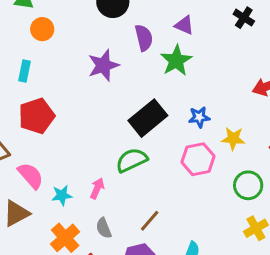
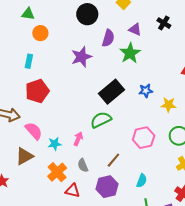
black cross: (244, 18) -> (164, 23), moved
purple semicircle: (144, 38) -> (108, 38), turned 30
pink hexagon: (198, 159) -> (144, 138), moved

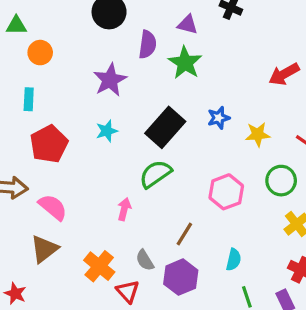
cyan star: (55, 144) -> (107, 131), moved
gray semicircle: (83, 165) -> (145, 260), moved
red triangle: (73, 191) -> (128, 291), turned 42

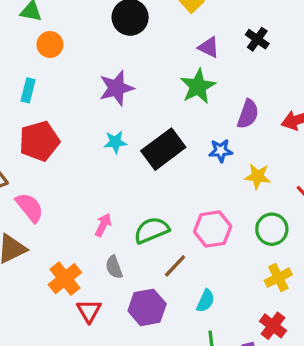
purple semicircle: (147, 44) -> (248, 114), moved
cyan star: (107, 131) -> (115, 142), moved
green semicircle: (155, 174) -> (151, 230), moved
brown line: (184, 234) -> (175, 266), moved
gray semicircle: (145, 260) -> (114, 267), moved

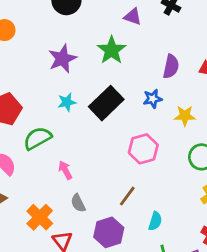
green star: (198, 86) -> (112, 50), moved
pink arrow: (103, 225) -> (65, 170), turned -48
pink hexagon: (213, 229) -> (143, 149), moved
green semicircle: (151, 230) -> (37, 138), moved

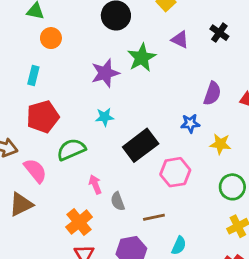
green star: (112, 50) -> (142, 58), moved
black rectangle: (106, 103) -> (141, 145), moved
brown line: (127, 196) -> (154, 217), turned 35
gray semicircle: (78, 203) -> (118, 201), moved
orange cross: (40, 217) -> (79, 222), moved

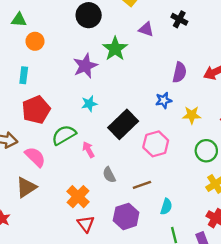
pink arrow: (95, 184) -> (88, 150), moved

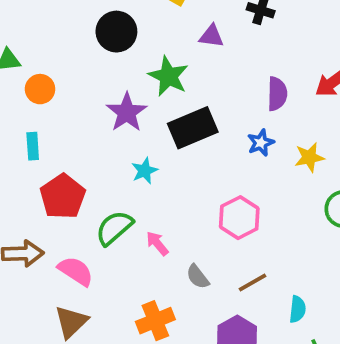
black rectangle: (123, 124) -> (193, 128), moved, turned 32
pink hexagon: (156, 144) -> (239, 218), moved
orange cross: (78, 197) -> (155, 321), turned 35

